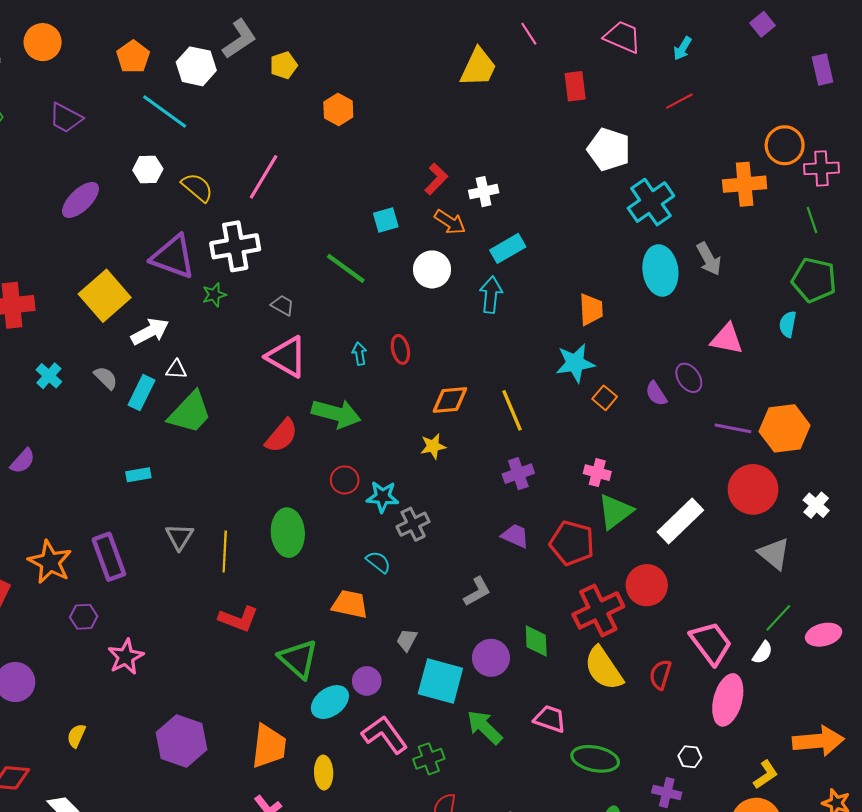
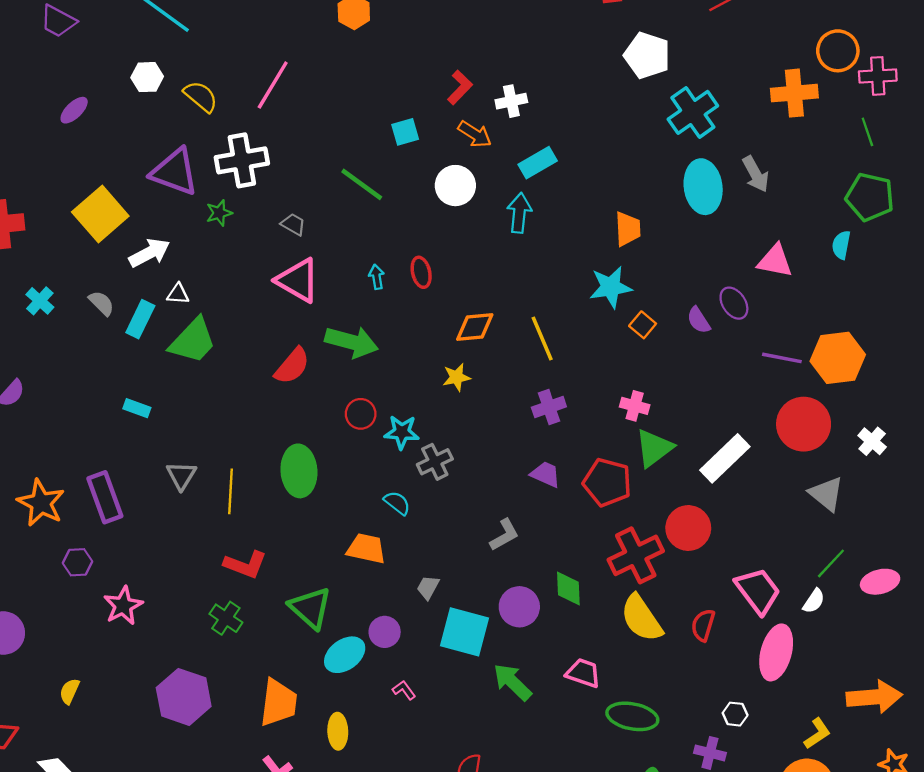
purple ellipse: (80, 200) -> (74, 110), size x0.7
cyan rectangle: (138, 475) -> (137, 408), turned 30
pink L-shape: (385, 735) -> (404, 690), size x0.5
green cross: (429, 759) -> (226, 618), moved, turned -36

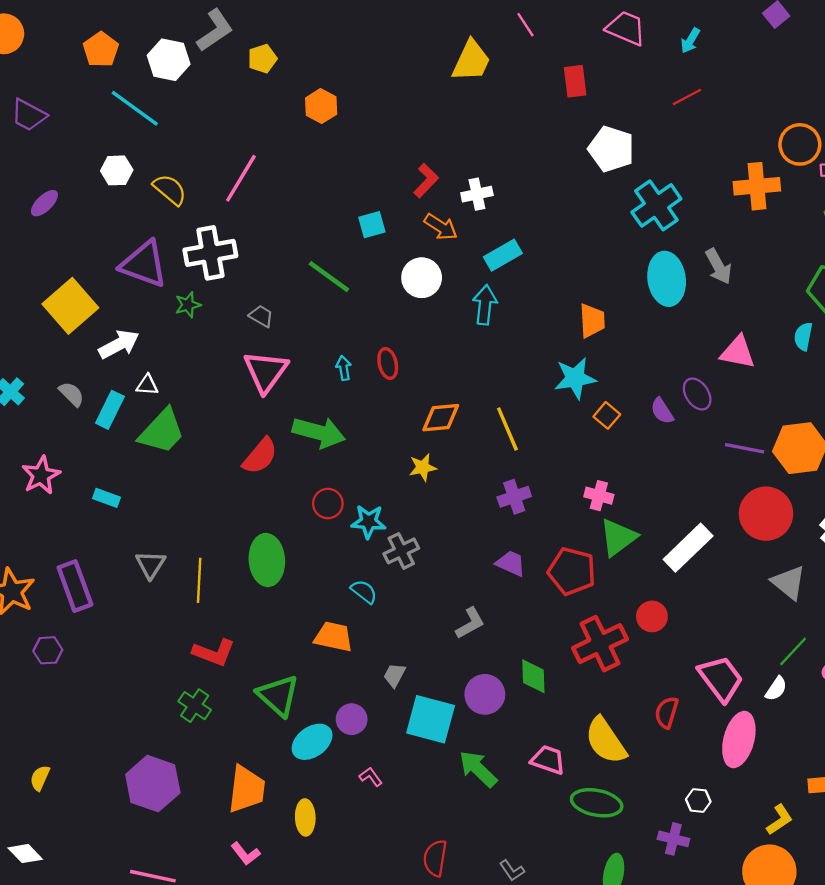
pink triangle: (298, 280) -> (266, 371), turned 36
red circle: (688, 528) -> (652, 616), size x0.7
pink star: (123, 606) -> (41, 475), moved
yellow semicircle: (641, 618) -> (606, 741), moved

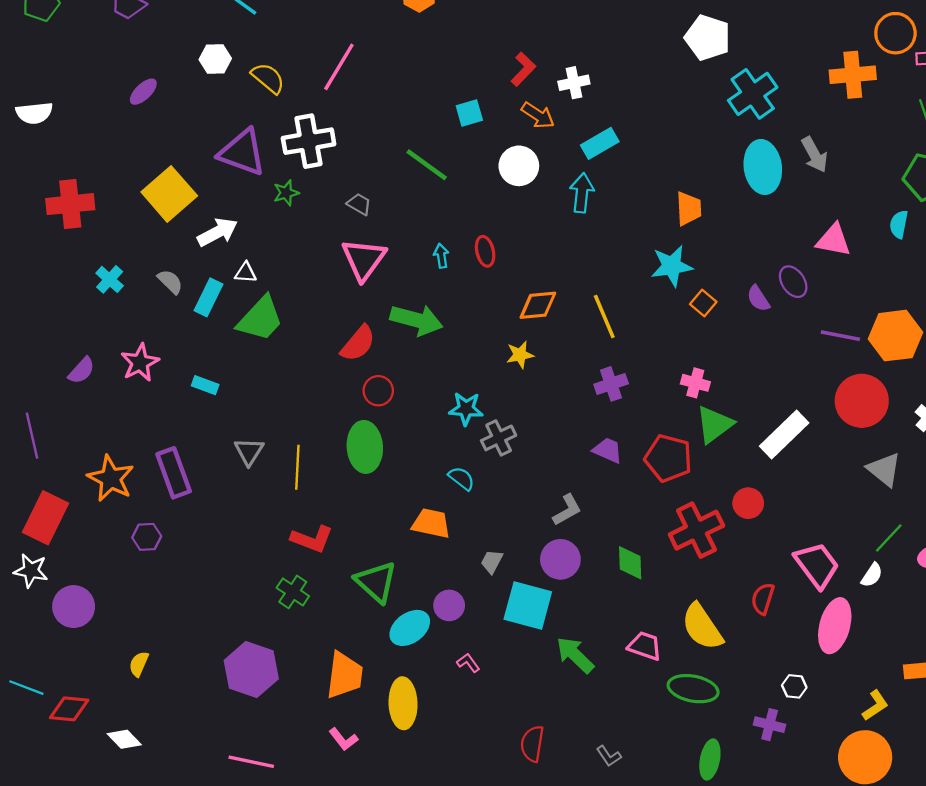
red circle: (328, 504) -> (378, 391), moved
purple circle: (485, 694) -> (560, 559), moved
yellow ellipse: (305, 817) -> (403, 703), size x1.4

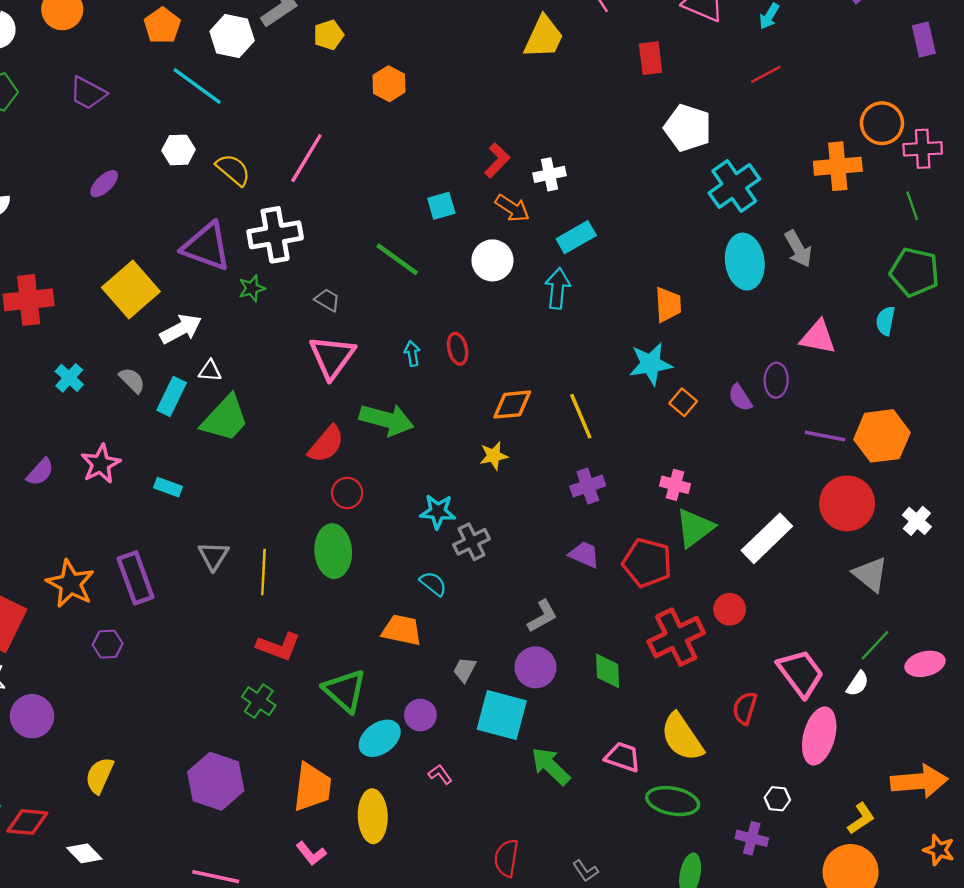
purple ellipse: (793, 282) -> (776, 380), turned 36
yellow semicircle: (139, 664) -> (99, 775), size x1.4

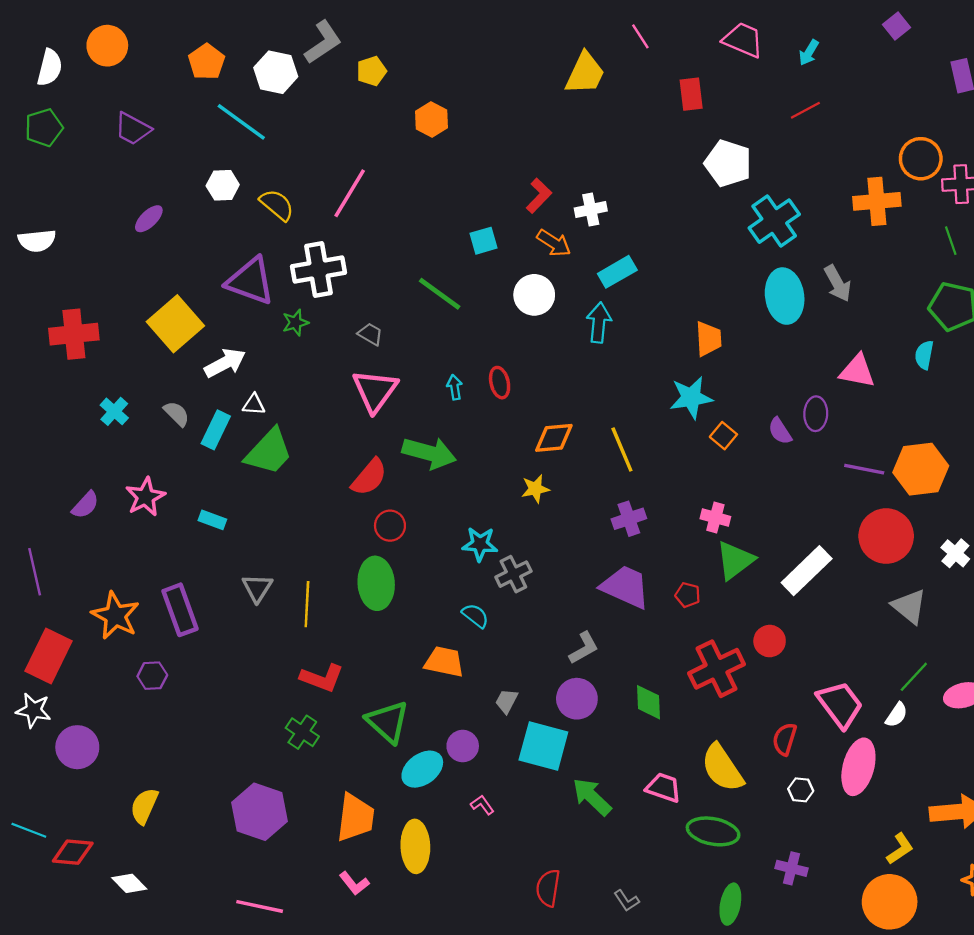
purple trapezoid: (584, 555) -> (625, 587), size x1.6
red pentagon: (647, 563) -> (688, 595), size x0.5
white hexagon: (777, 799) -> (801, 790), moved

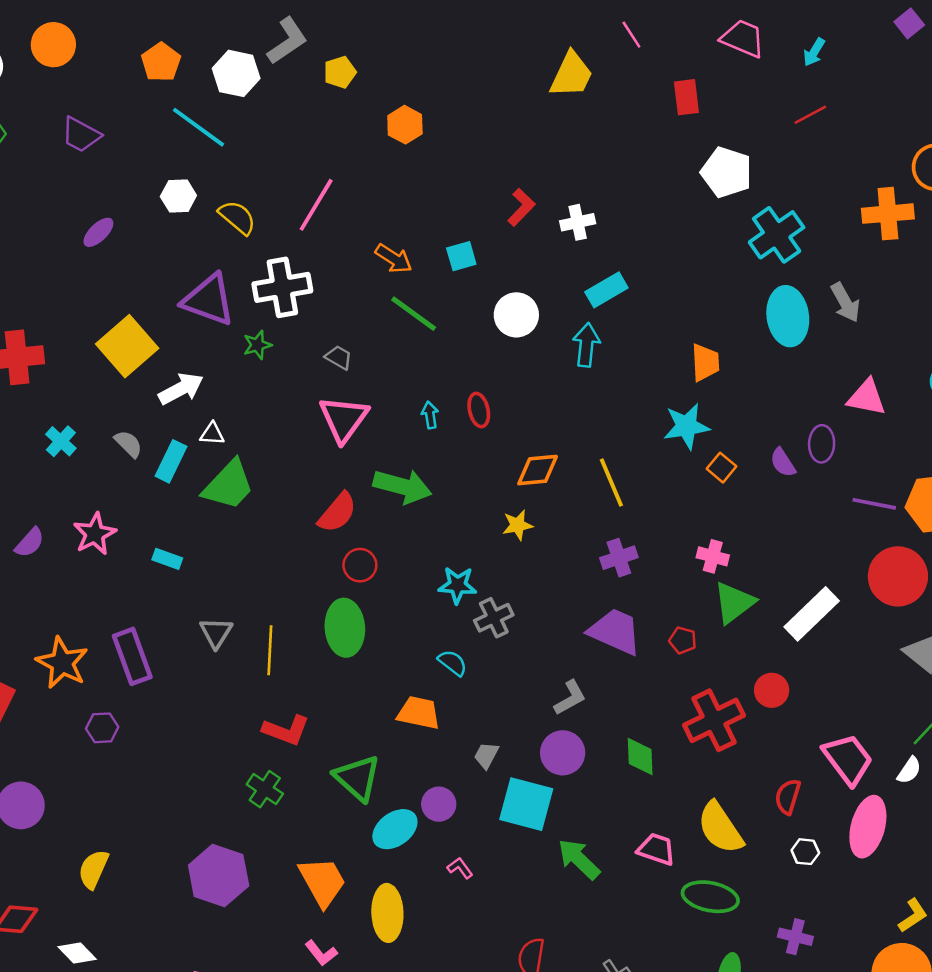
orange arrow: (554, 243) -> (394, 259), moved
orange trapezoid: (355, 818) -> (322, 882), turned -36

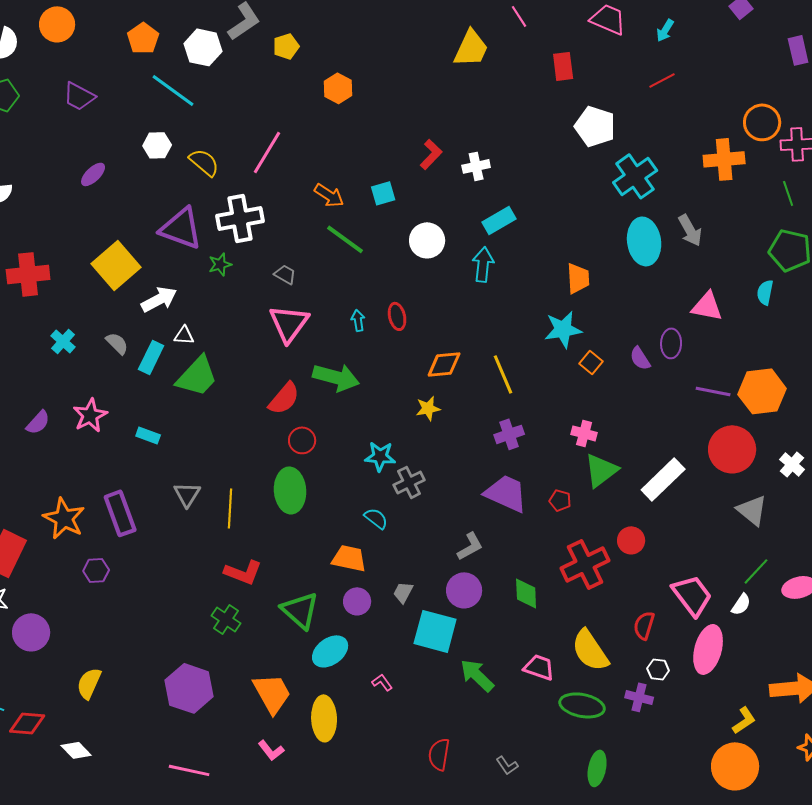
purple circle: (439, 804) -> (357, 601), moved
purple cross: (795, 937) -> (639, 697), moved

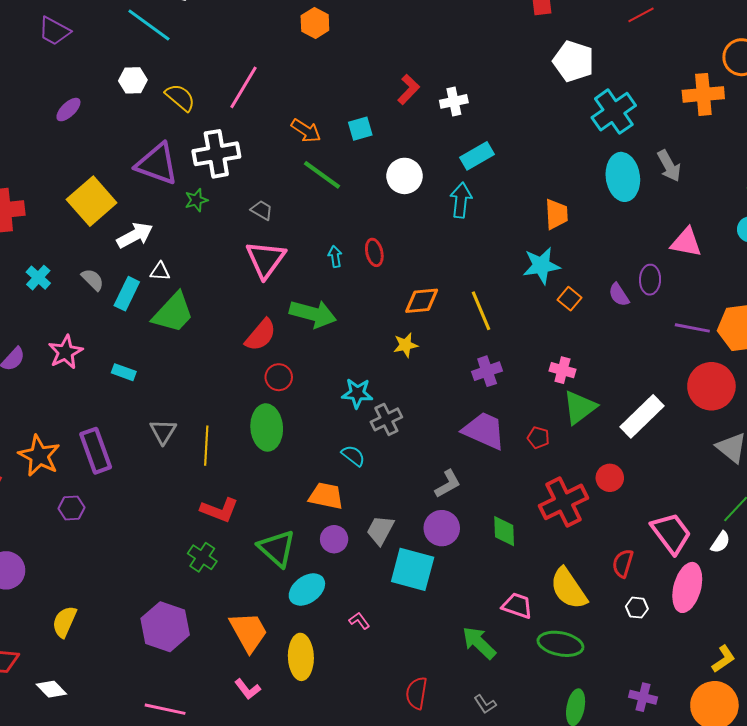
gray trapezoid: (403, 592) -> (380, 530), size x1.4
green arrow: (477, 675) -> (479, 643), moved
purple cross: (639, 697) -> (643, 697), moved

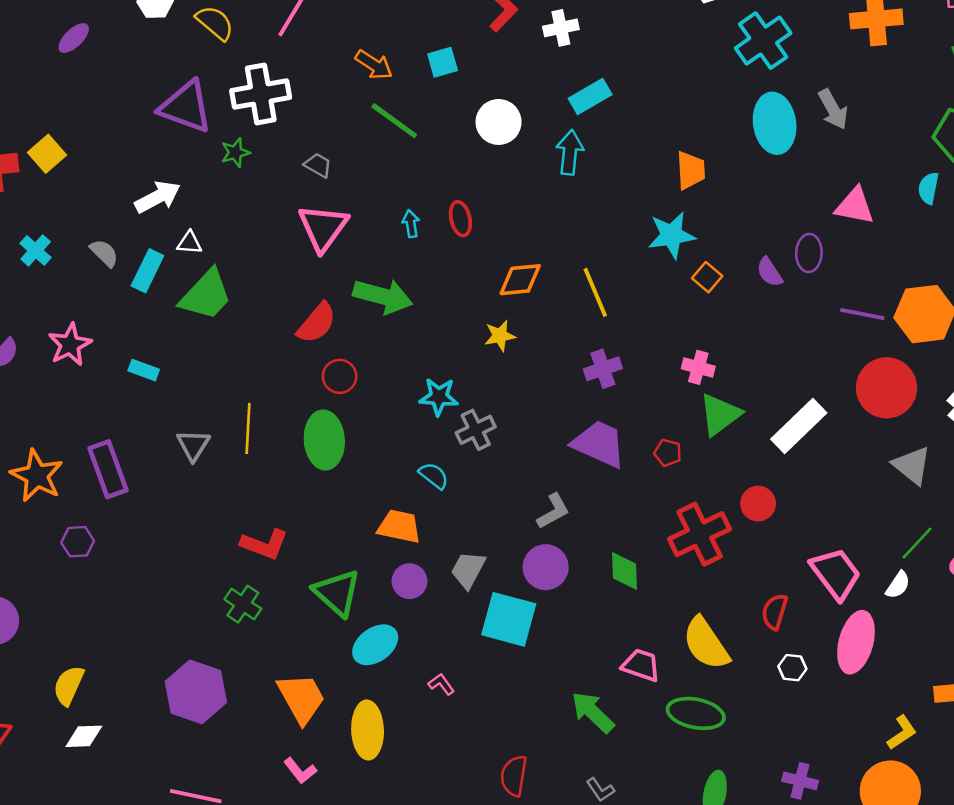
yellow square: (92, 201) -> (47, 154), moved, size x0.6
yellow line: (206, 446) -> (248, 429), moved
white diamond: (51, 689) -> (84, 736), moved, turned -48

